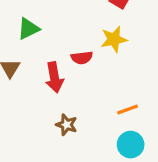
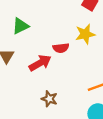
red arrow: (54, 77) -> (40, 63), turned -110

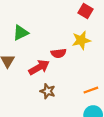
brown star: (49, 99) -> (48, 91), moved

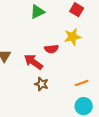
green triangle: (21, 33) -> (37, 12), moved
red arrow: (39, 67) -> (33, 62), turned -114

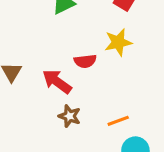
orange line: (82, 83) -> (118, 121), moved

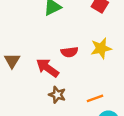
yellow star: (118, 42) -> (101, 48), moved

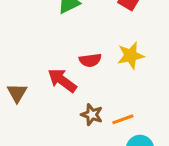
brown triangle: (12, 61) -> (17, 93), moved
brown star: (57, 95) -> (92, 115), moved

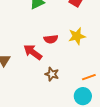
orange line: (123, 119) -> (89, 77), moved

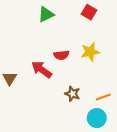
brown star: (52, 74) -> (72, 94), moved

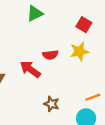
red square: (89, 12) -> (84, 25), moved
brown star: (72, 94) -> (51, 104), moved

